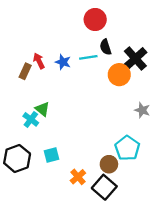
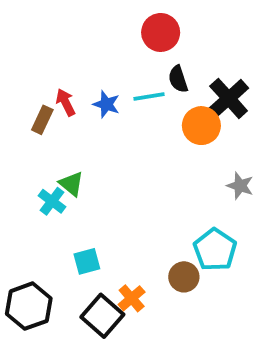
black hexagon: (17, 158) -> (29, 306), moved
black square: (104, 187) -> (102, 316), moved

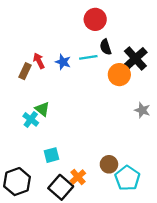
cyan pentagon: (215, 250) -> (127, 178), moved

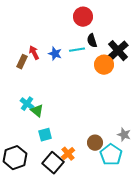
green triangle: (42, 109) -> (37, 111), moved
gray star: (142, 110) -> (124, 135), moved

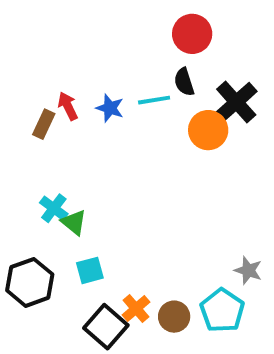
red circle: (83, 17) -> (192, 34), moved
brown circle: (95, 143) -> (174, 317), moved
black hexagon: (15, 158) -> (30, 282), moved

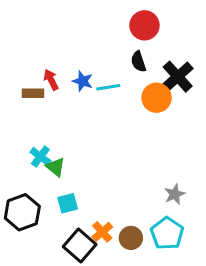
cyan line: (154, 100) -> (108, 87), moved
brown rectangle: (44, 124) -> (33, 93), turned 65
gray star: (248, 270) -> (175, 194), moved, turned 30

